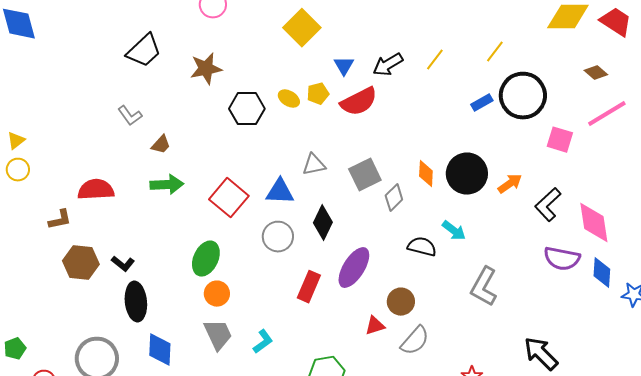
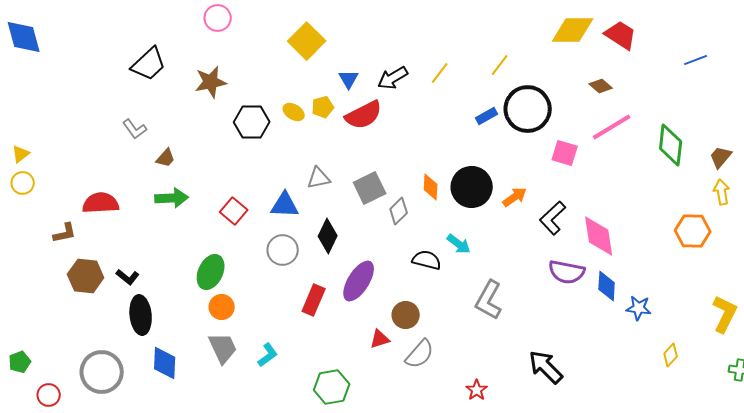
red square: (229, 198) -> (234, 211), size x0.7

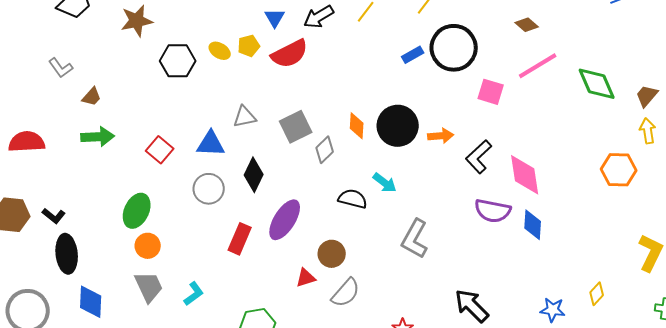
green diamond: (671, 145) -> (597, 84), turned -30
orange arrow: (515, 197) -> (441, 136), turned 30
blue star: (639, 308) -> (553, 310), moved

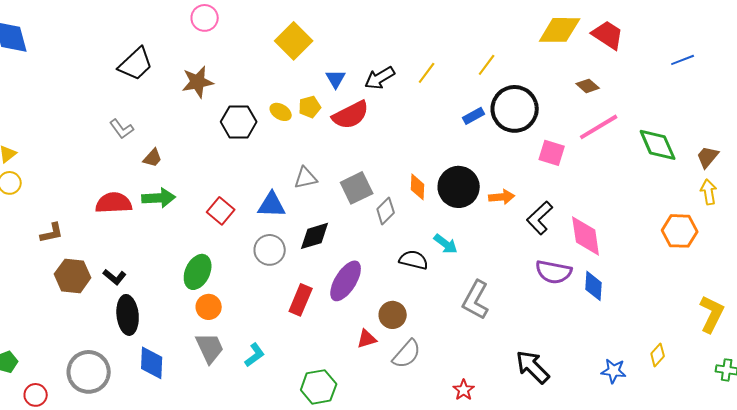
red semicircle: (27, 142) -> (114, 203), moved
black diamond: (254, 175) -> (315, 236), turned 48

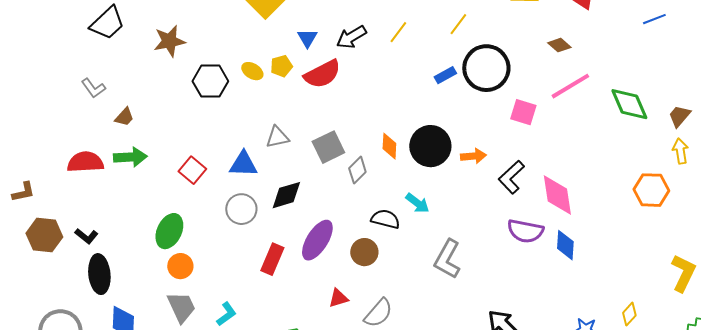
brown circle: (393, 315) -> (364, 252), moved

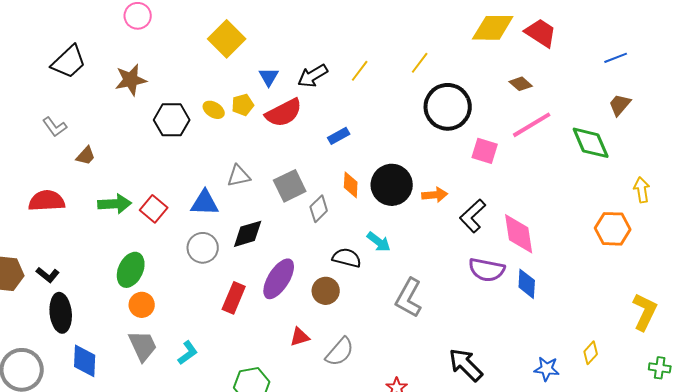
blue rectangle: (445, 75) -> (339, 136), moved
brown trapezoid: (679, 116) -> (620, 105), moved
green arrow: (130, 157) -> (115, 204), moved

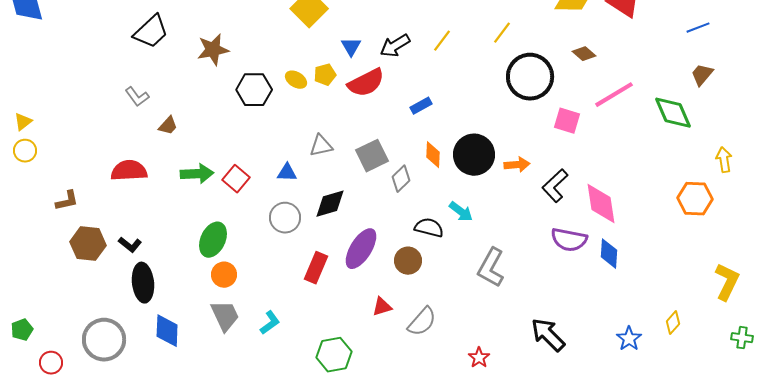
brown diamond: (521, 84) -> (584, 54), moved
blue triangle: (205, 203) -> (287, 173), size x0.7
blue star: (547, 369) -> (629, 339), turned 30

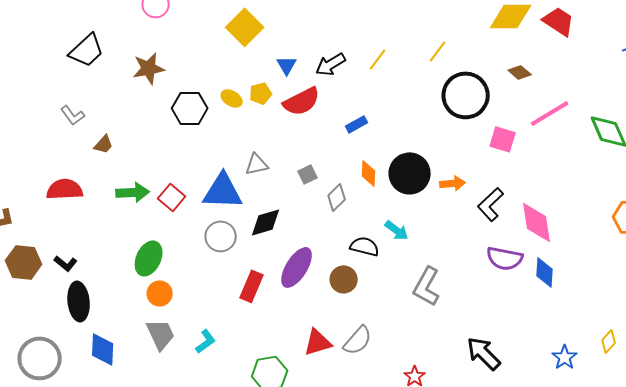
gray square: (372, 156) -> (308, 174), size x0.6
blue triangle: (287, 173) -> (223, 191), size x2.0
red triangle: (382, 307) -> (318, 342), moved, size x1.4

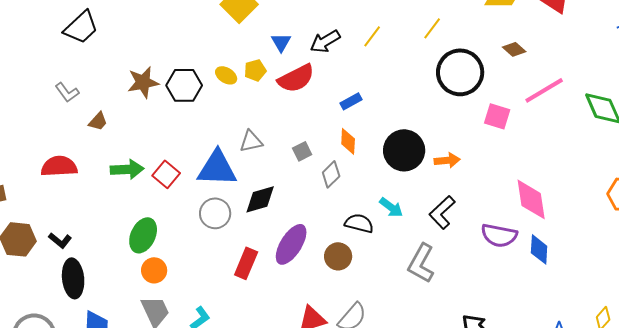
brown star: (149, 68) -> (143, 82), moved
orange diamond: (369, 173) -> (348, 141), moved
black L-shape: (491, 204) -> (442, 212), moved

